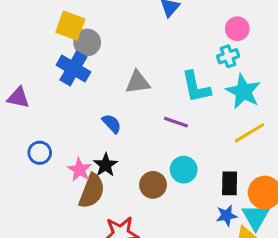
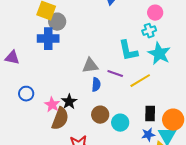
blue cross: (73, 69) -> (48, 39), turned -30
gray triangle: (138, 82) -> (90, 66), moved
blue semicircle: (112, 124) -> (96, 85), moved, turned 48
yellow line: (250, 133) -> (140, 81), moved
cyan circle: (184, 170) -> (120, 123), moved

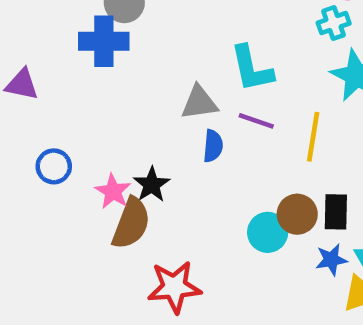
cyan L-shape: (128, 51) -> (252, 69), moved
yellow line: (140, 81) -> (313, 137), turned -50
brown circle: (100, 115) -> (297, 214), moved

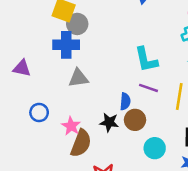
gray triangle: (199, 103) -> (78, 78), moved
black star: (152, 185) -> (109, 122), moved, turned -30
brown circle: (297, 214) -> (135, 120), moved

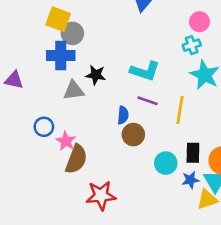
cyan L-shape: (146, 60) -> (145, 71), turned -60
blue circle: (39, 112) -> (44, 127), moved
black star: (109, 122) -> (96, 75), moved
cyan circle: (155, 148) -> (166, 163), moved

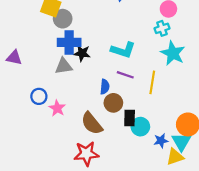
blue cross: (61, 55) -> (69, 42), moved
black rectangle: (193, 153) -> (130, 118), moved
brown semicircle: (76, 159) -> (92, 123), moved, turned 120

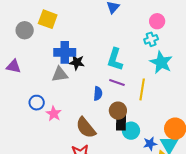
gray circle: (63, 19) -> (25, 30), moved
cyan L-shape: (123, 50) -> (115, 59), turned 90
brown circle: (113, 103) -> (118, 111), moved

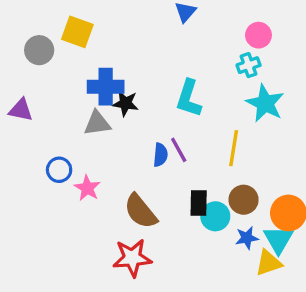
purple line: (117, 82) -> (179, 150), moved, turned 42
brown circle: (118, 111) -> (244, 200), moved

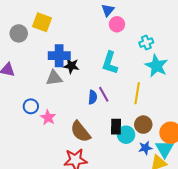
pink circle: (258, 35) -> (117, 24), moved

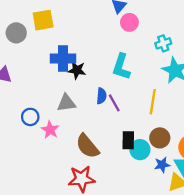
yellow square: (42, 22) -> (43, 20), turned -30
gray triangle: (54, 78) -> (66, 103), moved
blue semicircle: (93, 97) -> (101, 96), moved

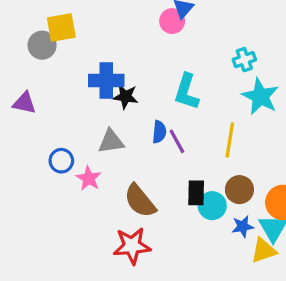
yellow square: (43, 20) -> (61, 27), moved
pink circle: (129, 22) -> (172, 21), moved

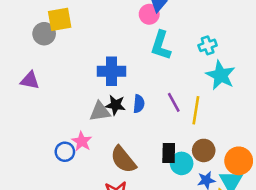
blue cross: (106, 80) -> (112, 71), moved
cyan L-shape: (187, 92) -> (161, 45), moved
black star: (126, 97) -> (115, 105), moved
purple line: (177, 141) -> (174, 102), moved
blue circle: (61, 161) -> (65, 152), moved

